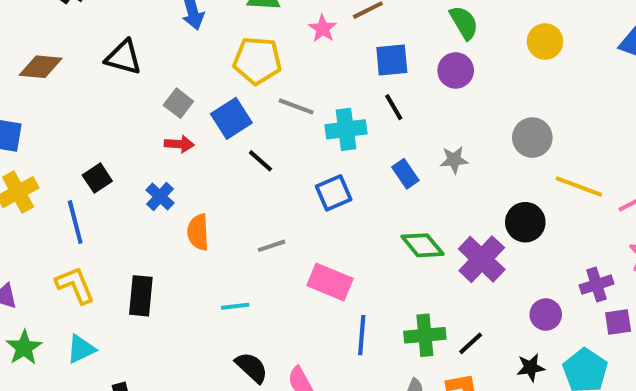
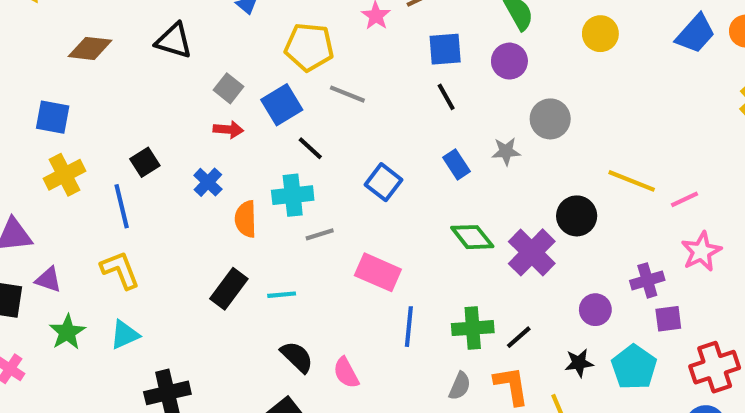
cyan cross: (346, 129) -> (293, 195), moved
gray circle: (532, 138) -> (550, 119), moved
blue square: (334, 193) -> (383, 182), turned -30
black rectangle: (141, 296) -> (229, 289), moved, turned 30

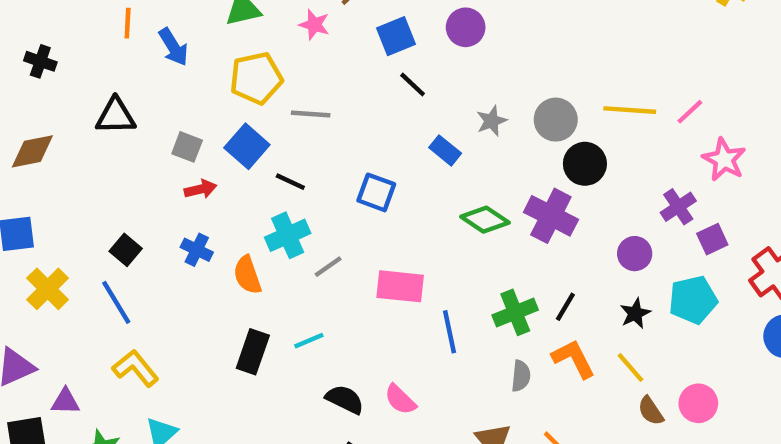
gray circle: (550, 119) -> (556, 120), moved
cyan pentagon: (634, 367) -> (693, 300), turned -30

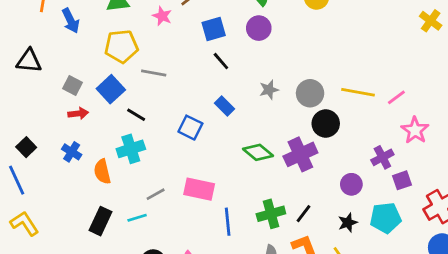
blue rectangle: (445, 150) -> (225, 106), moved
purple cross: (551, 216) -> (300, 154), turned 32
gray line: (328, 267) -> (156, 194), moved

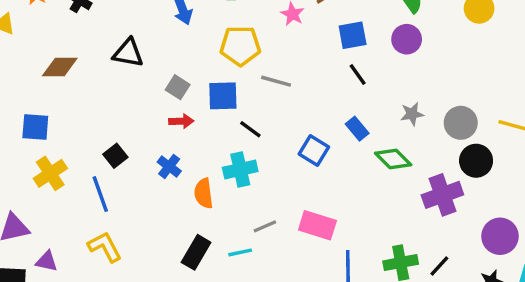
blue square: (111, 89) -> (223, 96), turned 36
green diamond: (258, 152) -> (393, 159), moved
purple circle: (351, 184) -> (500, 236), size x1.4

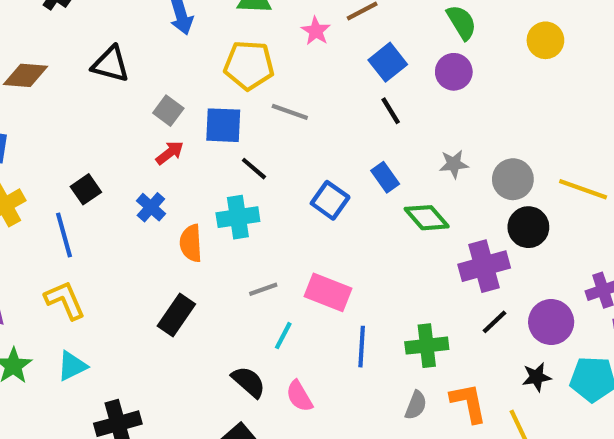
blue square: (353, 35) -> (388, 62), turned -32
red arrow: (181, 121) -> (170, 153), turned -40
cyan line: (240, 252) -> (283, 336), moved, turned -55
black line: (439, 266) -> (495, 322), moved

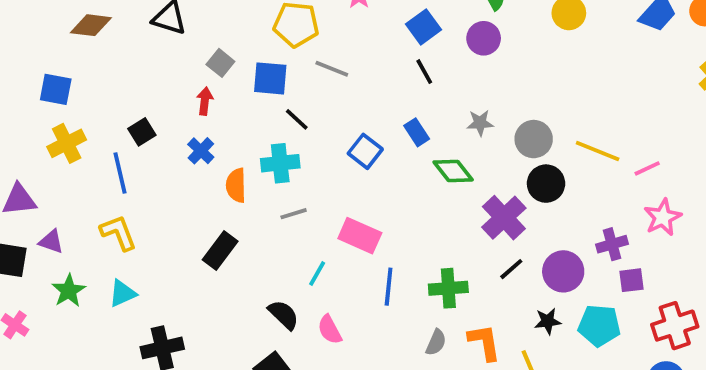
red arrow: (170, 153) -> (205, 101), moved, turned -48
purple cross: (484, 266) -> (504, 218), turned -30
gray line: (263, 289) -> (294, 214), moved

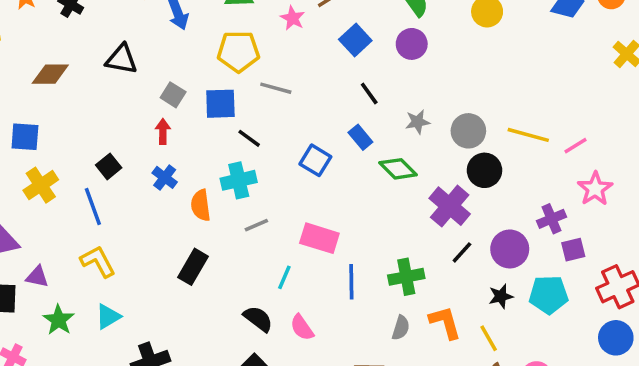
black line: (424, 72) -> (369, 93), moved

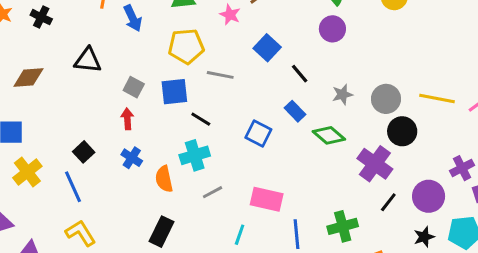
blue square: (355, 40) -> (267, 48), moved

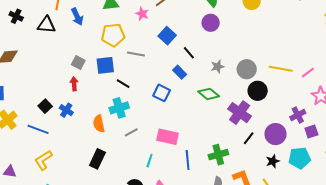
black triangle: (88, 60) -> (47, 25), moved
blue rectangle: (295, 111) -> (180, 72), moved
blue cross: (132, 158) -> (66, 110), moved
blue line: (73, 187) -> (38, 129), turned -45
yellow L-shape: (81, 233) -> (43, 160), turned -90

